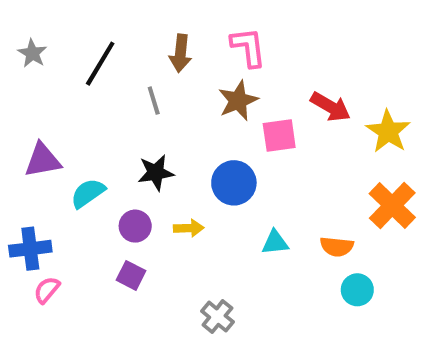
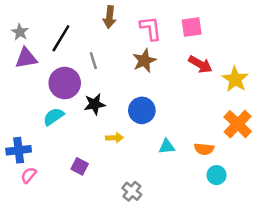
brown arrow: (180, 53) -> (109, 17), moved
pink square: (279, 136) -> (192, 27), moved
purple triangle: (43, 160) -> (26, 58), moved
purple circle: (135, 226) -> (65, 83), moved, size x1.6

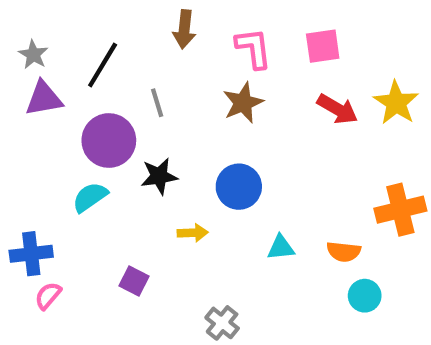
yellow star: (235, 79) -> (396, 103), moved
orange cross: (238, 124) -> (400, 210), turned 32

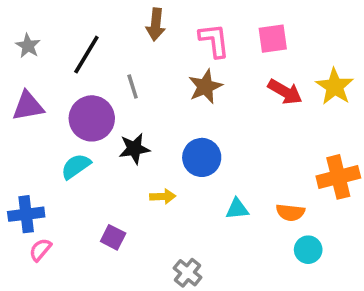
purple triangle: (44, 99) -> (28, 106), moved

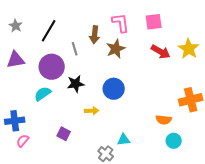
brown arrow: (156, 24) -> (95, 35), moved
cyan triangle: (237, 209) -> (124, 140), moved

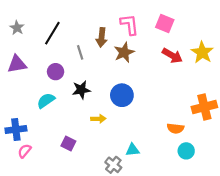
pink square: (154, 22) -> (165, 23), turned 30
purple circle: (52, 67) -> (56, 72), size x0.6

